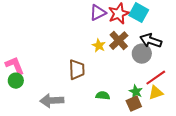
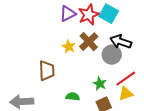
green star: (136, 92) -> (100, 84), moved

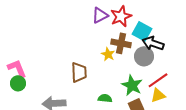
cyan square: (109, 14) -> (142, 31), moved
brown cross: (89, 42) -> (121, 43), turned -36
yellow star: (69, 47) -> (108, 54), moved
green star: (100, 84) -> (132, 85), size x1.5

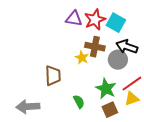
purple triangle: (100, 15) -> (74, 19), turned 36
cyan square: (142, 31) -> (116, 23), moved
green semicircle: (105, 98) -> (79, 102), turned 56

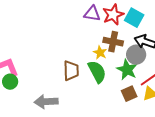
green star: (106, 89) -> (127, 70), moved
green semicircle: (79, 102) -> (97, 72), moved, size x1.6
brown square: (110, 110) -> (129, 94), moved

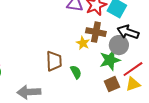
green star: (127, 70) -> (110, 60), turned 30
green semicircle: (97, 72) -> (76, 72), moved, size x0.6

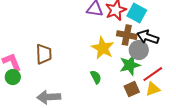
brown cross: (96, 32) -> (127, 35), moved
yellow star: (83, 43) -> (103, 48), size x1.6
brown trapezoid: (54, 61) -> (44, 54), moved

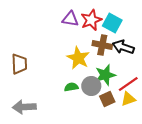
gray circle: (139, 50) -> (91, 86), moved
green semicircle: (96, 77) -> (71, 87), turned -72

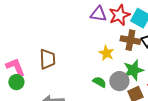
yellow star: (78, 58) -> (106, 53), size x0.7
green semicircle: (71, 87) -> (99, 82), turned 40

